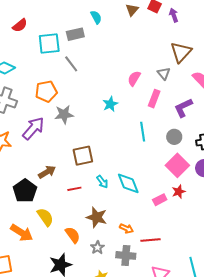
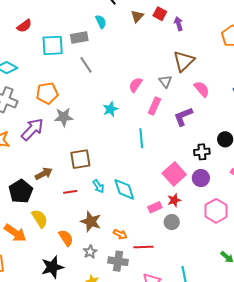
gray line: (71, 64) -> (86, 65), moved
gray circle: (174, 137) -> (172, 222), moved

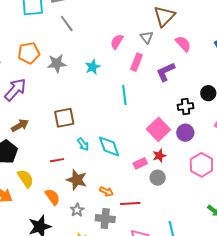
gray star: (64, 117) -> (57, 63), moved
brown arrow: (44, 174) -> (20, 125), moved
red line: (70, 192) -> (57, 160), moved

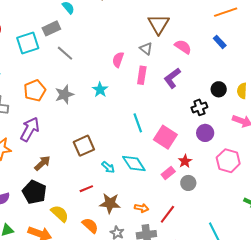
cyan line: (124, 95) -> (138, 123), moved
pink square: (158, 129) -> (165, 137), moved
red line: (130, 203) -> (167, 214), turned -36

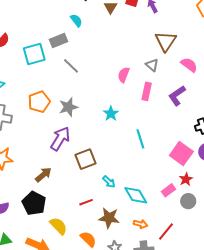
cyan star: (100, 90) -> (111, 114), moved
purple arrow: (30, 129) -> (60, 139), moved
pink square: (165, 137) -> (181, 153), moved
cyan diamond: (134, 164) -> (136, 195), moved

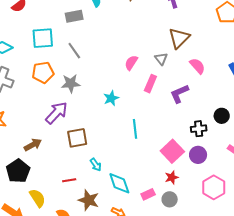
cyan square: (34, 54) -> (43, 38), moved
gray line: (71, 66) -> (74, 51), moved
pink rectangle: (169, 190) -> (148, 194), moved

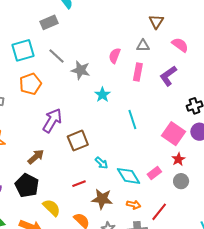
brown triangle: (179, 38) -> (156, 22), size x0.7
gray triangle: (161, 59) -> (143, 46), turned -40
gray star: (71, 83) -> (81, 70), moved, turned 30
pink rectangle: (148, 194) -> (154, 173), moved

